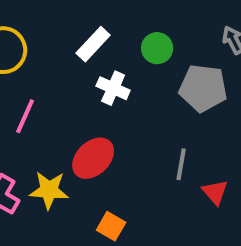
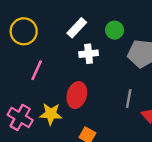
white cross: (113, 88) -> (89, 54), turned -30
red ellipse: (93, 158) -> (77, 95), turned -30

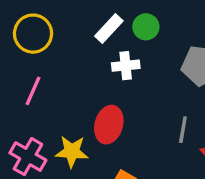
green circle: (115, 30) -> (146, 27), moved
pink line: (37, 70) -> (33, 91), moved

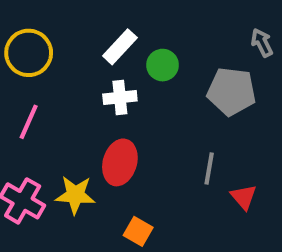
green circle: (146, 27) -> (163, 65), moved
white cross: (126, 66) -> (120, 97), moved

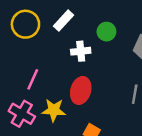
white rectangle: (120, 47) -> (64, 21), moved
pink line: (29, 122) -> (33, 79), moved

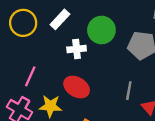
green circle: (106, 32) -> (101, 30), size x1.5
red ellipse: (81, 90) -> (77, 87), turned -75

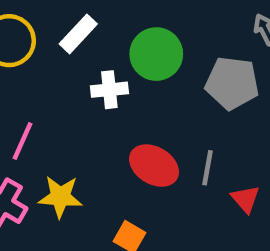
red ellipse: (77, 87) -> (154, 166), moved

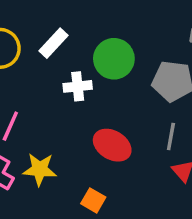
gray line: (208, 168) -> (171, 136), moved

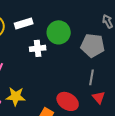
white rectangle: (53, 43) -> (24, 23), turned 30
red ellipse: (112, 145) -> (68, 101), moved

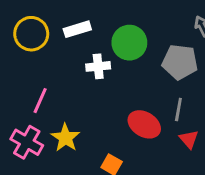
yellow star: (16, 96) -> (65, 138), turned 30
red ellipse: (68, 101) -> (144, 124), moved

